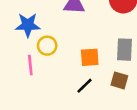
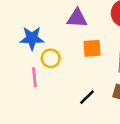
orange square: (90, 57) -> (92, 48), moved

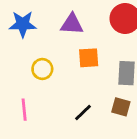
blue star: (32, 38) -> (23, 24), moved
pink line: (34, 77) -> (24, 110), moved

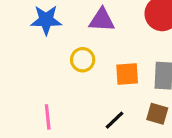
orange square: (89, 58) -> (127, 74), moved
yellow circle: (42, 69) -> (83, 60), moved

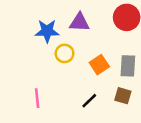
blue star: (46, 20) -> (47, 31), moved
orange square: (127, 74) -> (99, 65), turned -30

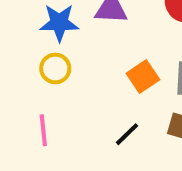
yellow circle: (64, 53) -> (55, 68), moved

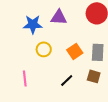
yellow circle: (55, 68) -> (44, 49), moved

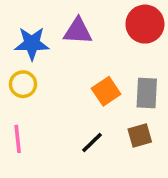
yellow circle: (44, 49) -> (23, 84), moved
brown square: (94, 76) -> (140, 135), turned -32

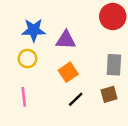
purple triangle: (78, 31) -> (66, 40), moved
orange square: (106, 91) -> (68, 72), moved

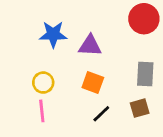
yellow circle: (27, 59) -> (43, 83), moved
orange square: (68, 72) -> (93, 83), turned -36

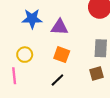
pink line: (42, 111) -> (14, 76), moved
black line: (101, 114) -> (57, 80), moved

